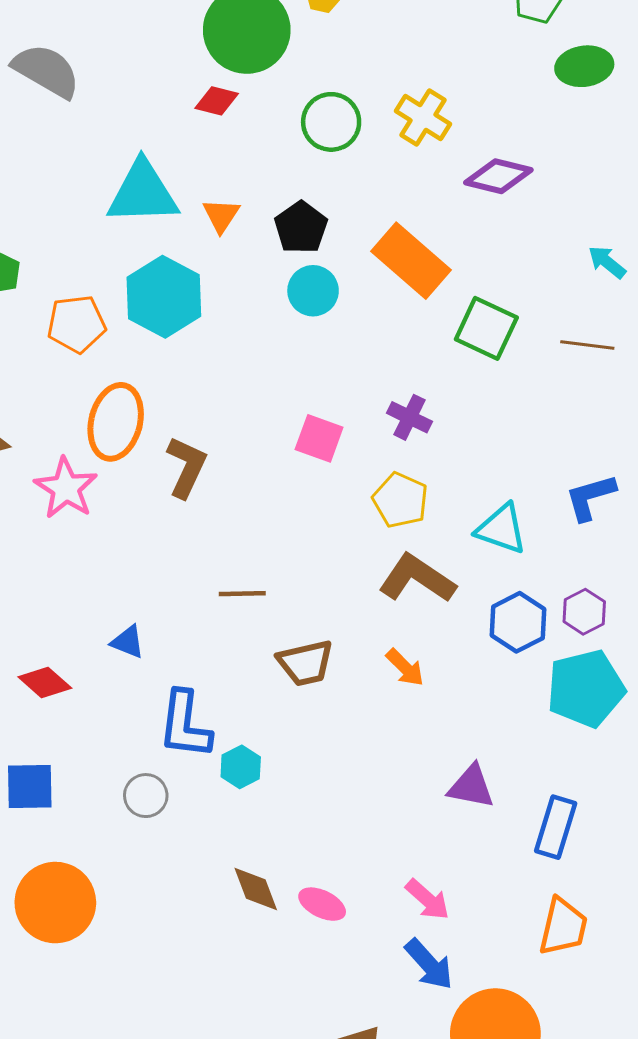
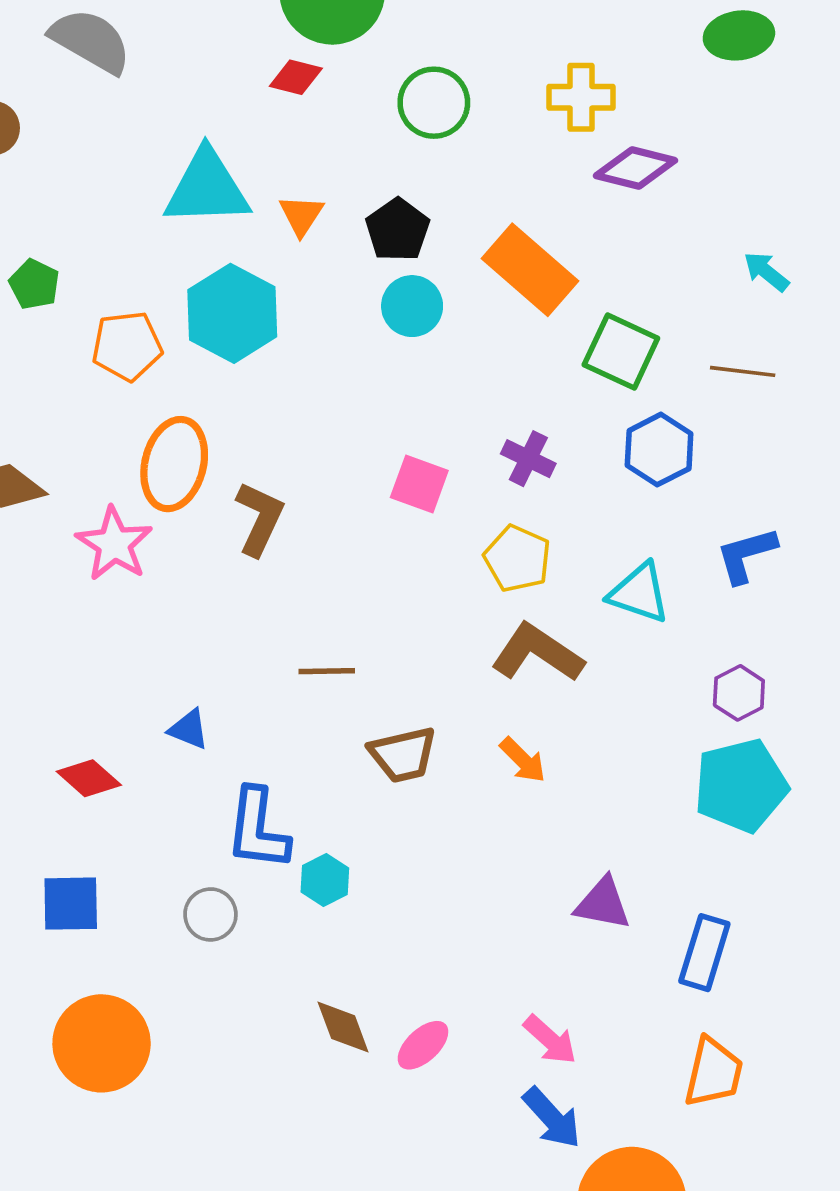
yellow cross: (423, 117) -> (581, 97), moved, turned -32
blue hexagon: (518, 622) -> (659, 450), moved
pink ellipse: (322, 904) -> (423, 1045), turned -69

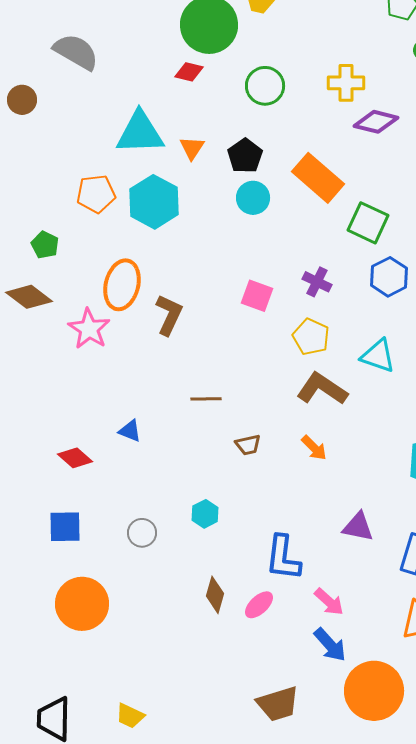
green pentagon: (34, 284) -> (45, 245), moved
orange pentagon: (127, 346) -> (96, 194), moved
brown trapezoid: (403, 755) -> (248, 445), size x0.7
blue L-shape: (258, 829) -> (283, 558), moved
brown diamond: (343, 1027) -> (215, 595), turned 36

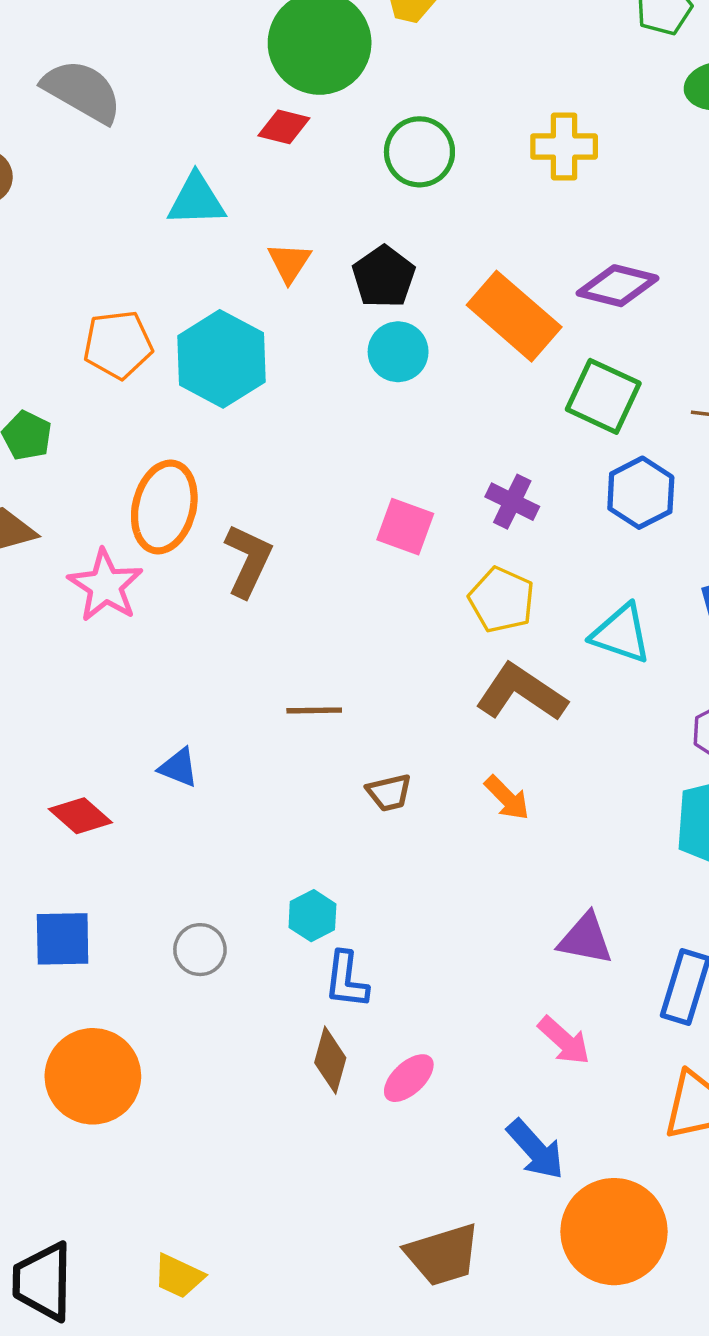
purple diamond: (376, 122) -> (618, 286), moved
cyan triangle: (140, 133) -> (196, 200), moved, size x0.7
blue L-shape: (283, 558) -> (346, 980), moved, size x0.7
pink arrow: (329, 602) -> (564, 1041), moved

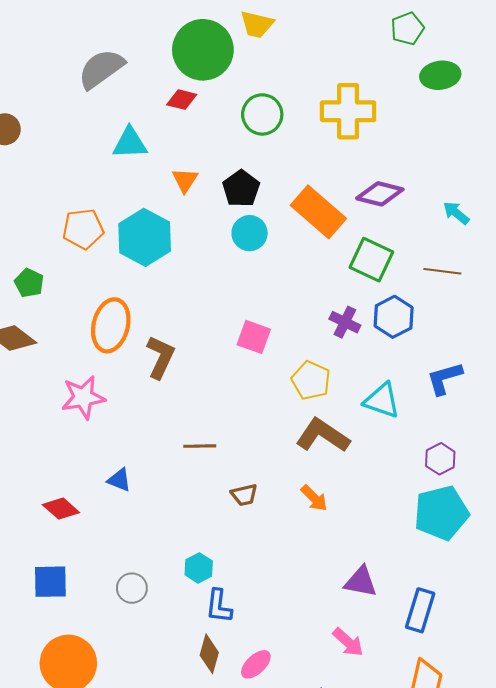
gray semicircle: (82, 91) -> (101, 69), moved, turned -66
yellow cross: (564, 147) -> (348, 111), size x1.4
purple cross: (512, 502) -> (345, 322), moved
pink star: (105, 586) -> (83, 397), moved, turned 30

